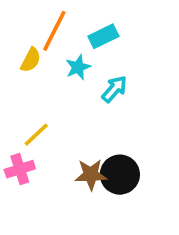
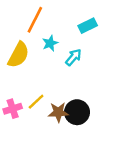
cyan rectangle: (103, 36) -> (88, 26), moved
yellow semicircle: (31, 60) -> (19, 55), moved, size x1.6
yellow line: (36, 135) -> (36, 102), moved

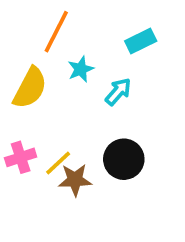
pink cross: (13, 109) -> (21, 157), moved
brown star: (58, 112) -> (75, 180), moved
black circle: (77, 112) -> (124, 159), moved

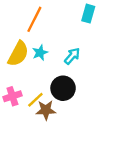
cyan rectangle: (141, 41) -> (88, 14), moved, turned -48
cyan star: (81, 69) -> (40, 53), moved
black circle: (124, 159) -> (63, 88), moved

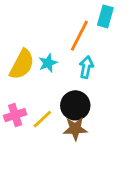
orange line: (34, 19) -> (79, 36), moved
cyan arrow: (72, 56) -> (86, 67), turned -30
brown star: (46, 110) -> (75, 129), moved

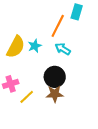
cyan arrow: (86, 67) -> (63, 49), turned -70
yellow line: (42, 119) -> (27, 97), moved

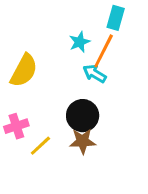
orange line: (58, 26) -> (104, 51), moved
cyan star: (35, 46) -> (80, 42), moved

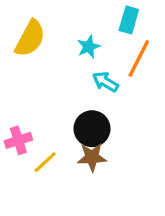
orange line: (104, 51) -> (139, 58), moved
yellow semicircle: (24, 70) -> (30, 38), moved

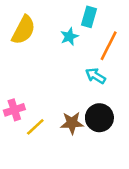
cyan rectangle: (129, 20) -> (89, 17), moved
cyan arrow: (105, 82) -> (96, 76), moved
black circle: (92, 129) -> (99, 118), moved

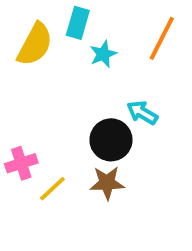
cyan rectangle: (89, 17) -> (78, 23), moved
orange line: (109, 46) -> (162, 38), moved
black circle: (99, 118) -> (111, 140), moved

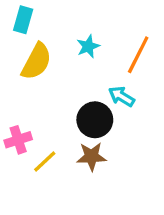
cyan rectangle: (78, 23) -> (23, 20), moved
orange line: (162, 38) -> (138, 55), moved
yellow semicircle: (35, 44) -> (36, 61), moved

